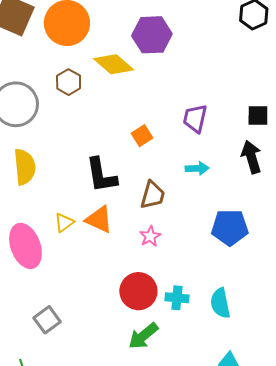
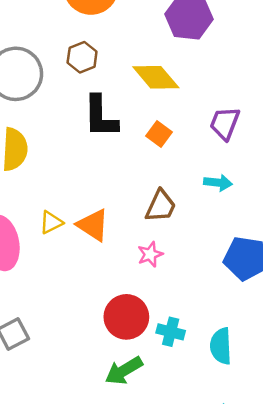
yellow diamond: (114, 64) -> (156, 77), moved
orange square: (142, 136) -> (159, 134), turned -30
black L-shape: (101, 175) -> (101, 117), moved

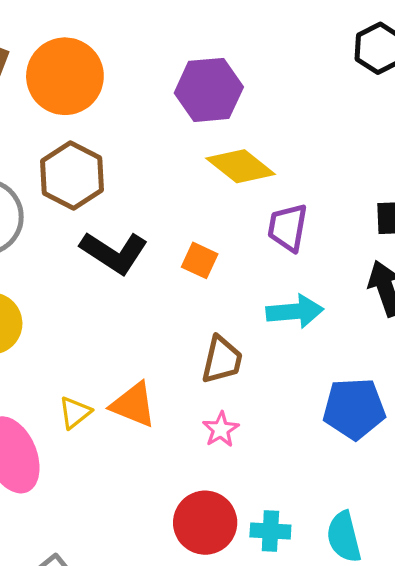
brown hexagon: (82, 57) -> (72, 176), size x1.5
yellow diamond: (156, 77) -> (241, 166), moved
black L-shape: (101, 117) -> (114, 252), turned -45
cyan arrow: (218, 183) -> (295, 311), size x1.4

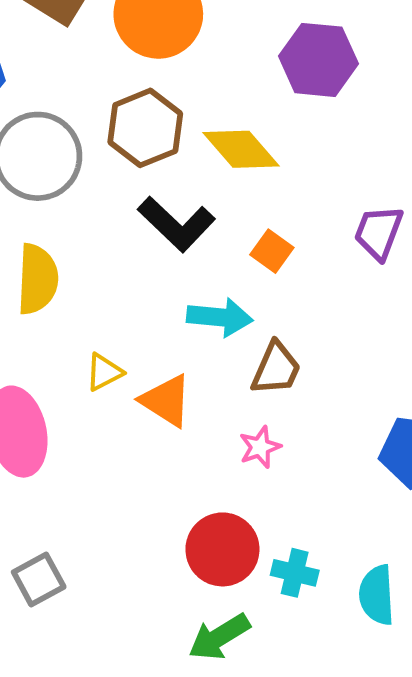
yellow diamond: (241, 166) -> (241, 149), moved
cyan arrow: (295, 311) -> (220, 317), moved
yellow triangle: (75, 413) -> (104, 372), moved

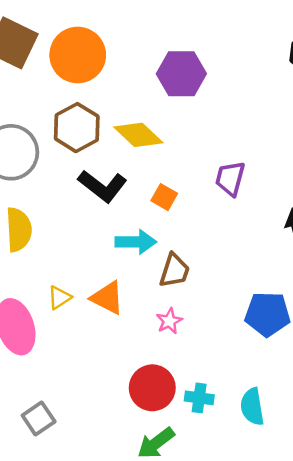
yellow triangle: (104, 372) -> (59, 298), moved

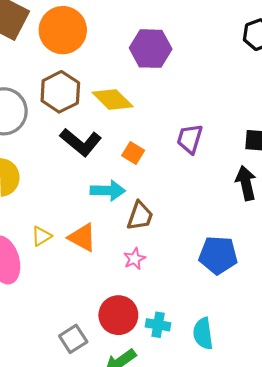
gray square: (39, 418) -> (73, 339), moved

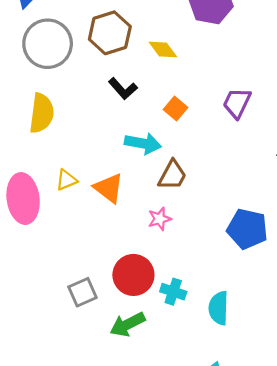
yellow diamond: (113, 100) -> (163, 49), size x0.7
black L-shape: (81, 142) -> (123, 89), size x0.7

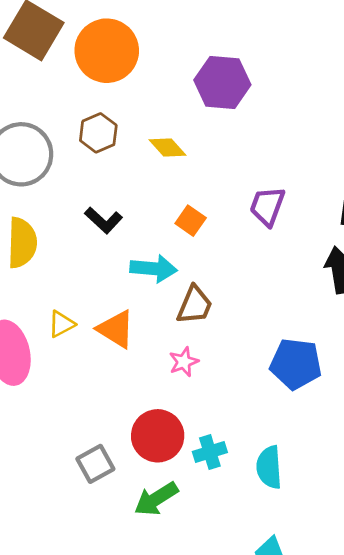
brown hexagon: (110, 33) -> (98, 133), size x0.7
black L-shape: (123, 89) -> (104, 220), moved
cyan cross: (173, 292) -> (210, 452), turned -30

